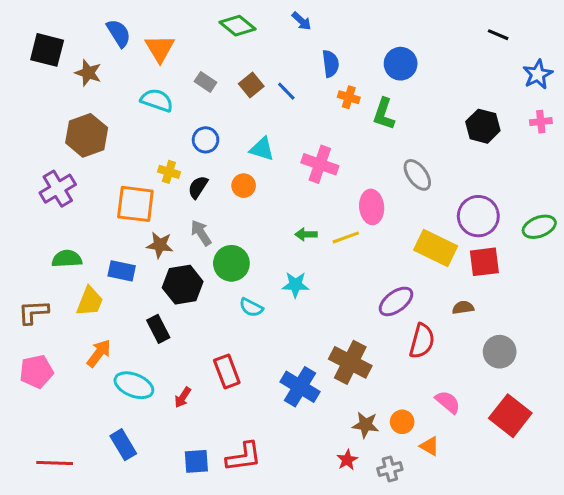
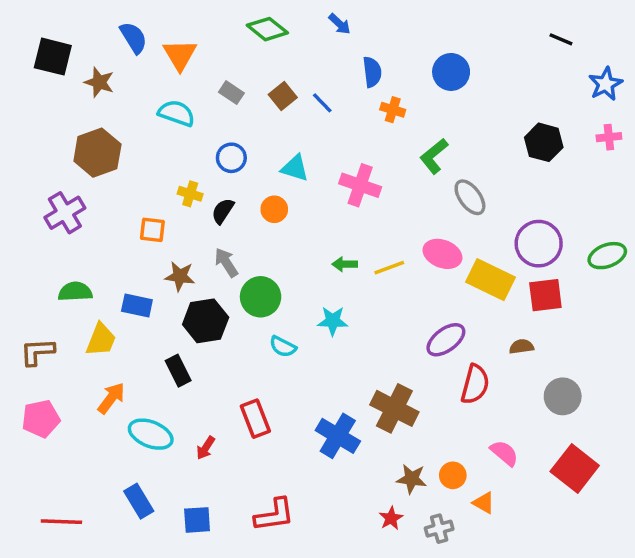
green L-shape: (384, 114) -> (434, 156), moved, turned 32
orange square: (135, 204) -> (152, 230), size x0.6
pink ellipse: (372, 207) -> (442, 254), moved, turned -64
blue square: (196, 461) -> (197, 520), moved

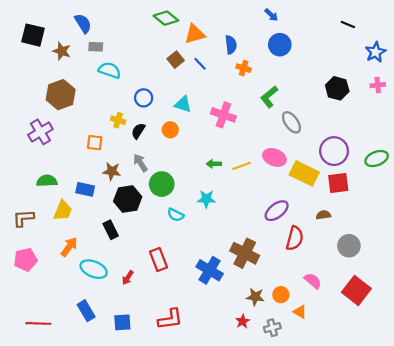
blue arrow: (339, 24) -> (271, 15), moved
orange triangle: (180, 55) -> (195, 34), moved, turned 45
gray rectangle: (231, 93) -> (96, 47), moved, turned -32

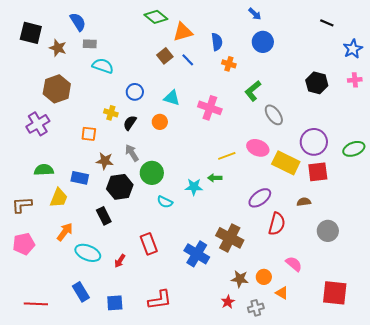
green arrow: (214, 164) -> (215, 178), moved
red square: (356, 290) -> (335, 293), moved, turned -32

